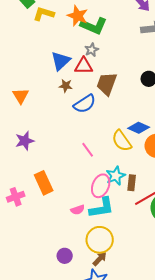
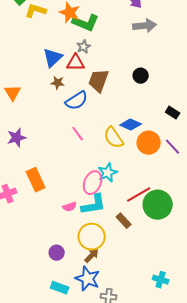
pink line: (88, 150) -> (78, 134), moved
brown rectangle: (132, 183) -> (124, 221), moved, turned -49

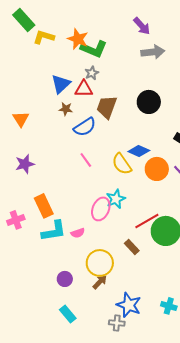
black circle: (141, 76) -> (149, 102), size x1.5
cyan L-shape: (94, 205) -> (54, 231), moved
blue star: (88, 279) -> (129, 305), moved
cyan rectangle: (60, 288) -> (68, 314), turned 30

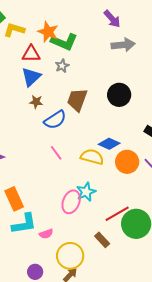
red triangle: (84, 89) -> (31, 54), moved
yellow semicircle: (122, 164) -> (92, 157), turned 140
pink semicircle: (78, 233) -> (46, 234), moved

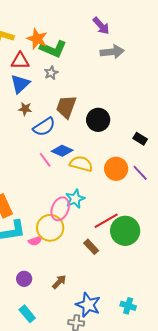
black circle: (119, 95) -> (98, 120), moved
blue diamond: (109, 144) -> (62, 151), moved
yellow circle: (70, 256) -> (50, 228), moved

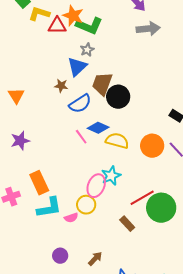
red triangle: (20, 61) -> (57, 26), moved
blue triangle: (20, 84) -> (77, 67), moved
black circle: (98, 120) -> (118, 97), moved
yellow circle: (50, 228) -> (86, 205), size x0.7

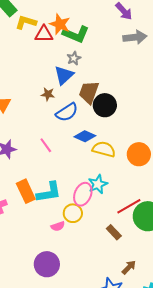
pink line: (81, 137) -> (46, 145), moved
cyan L-shape: (49, 208) -> (49, 192), moved
purple circle: (60, 256) -> (47, 264), size x1.6
brown arrow: (95, 259) -> (129, 267), moved

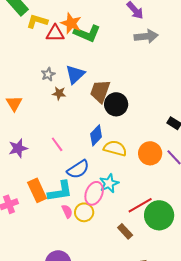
gray star: (74, 58) -> (48, 74), moved
blue semicircle: (67, 112) -> (78, 169), moved
blue diamond: (85, 136) -> (96, 135), turned -70
pink semicircle: (58, 226) -> (67, 211), moved, turned -96

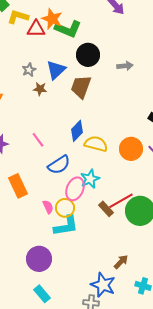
gray arrow: (146, 36) -> (125, 66), moved, size x0.7
black circle: (116, 104) -> (88, 55), moved
cyan L-shape: (60, 191) -> (66, 226), moved
brown rectangle: (125, 231) -> (106, 209), moved

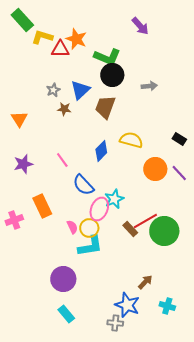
green L-shape: (68, 29) -> (107, 57), moved
yellow semicircle: (96, 144) -> (131, 140), moved
blue semicircle: (59, 165) -> (83, 185), turned 80

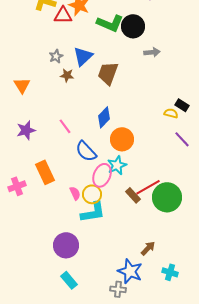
black circle: (112, 75) -> (133, 26), moved
yellow semicircle: (131, 140) -> (171, 113), moved, size x0.6
orange circle: (155, 169) -> (122, 139), moved

